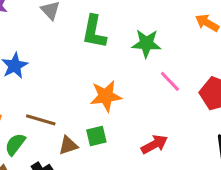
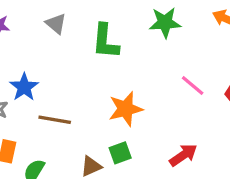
green star: (146, 43) -> (165, 23), moved
brown line: (41, 120) -> (55, 120), moved

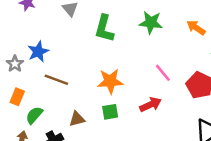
green square: (120, 153) -> (110, 112), moved
red arrow: (183, 155) -> (151, 105), moved

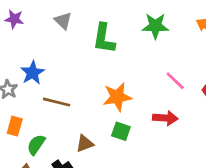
red arrow: (151, 105) -> (165, 118), turned 35
green square: (110, 112) -> (121, 131), turned 35

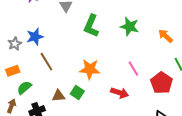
brown line: (57, 102) -> (46, 62), turned 30
orange rectangle: (15, 126) -> (13, 71), turned 40
green square: (121, 131) -> (77, 93), moved

